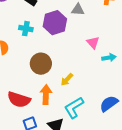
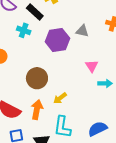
cyan cross: (26, 29) -> (24, 30), moved
cyan L-shape: (74, 108) -> (62, 127), turned -60

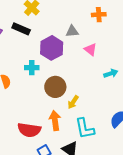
cyan cross: (24, 30) -> (32, 68), moved
pink triangle: (92, 66) -> (91, 49), moved
brown circle: (37, 78) -> (55, 87), moved

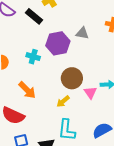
pink triangle: (91, 49) -> (90, 93), moved
brown circle: (55, 87) -> (72, 78), moved
orange arrow: (55, 120) -> (27, 90), moved, turned 126

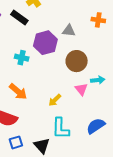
brown circle: (72, 78) -> (77, 61), moved

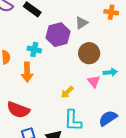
gray triangle: (69, 31) -> (82, 23), turned -40
orange arrow: (18, 92) -> (27, 72), moved, turned 48

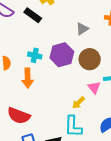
purple hexagon: (58, 35) -> (62, 55), moved
yellow arrow: (67, 92) -> (78, 103), moved

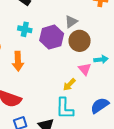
gray triangle: (82, 29) -> (71, 22), moved
cyan cross: (35, 55) -> (25, 29), moved

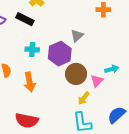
brown circle: (80, 41) -> (76, 74), moved
pink triangle: (85, 69) -> (97, 81), turned 32

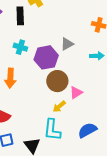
black rectangle: (25, 19) -> (20, 16), turned 48
cyan arrow: (112, 69) -> (97, 56), moved

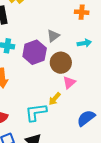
brown circle: (57, 81) -> (61, 63), moved
cyan L-shape: (52, 130) -> (36, 112), moved, turned 85

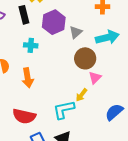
cyan arrow: (84, 43) -> (107, 37), size x1.6
purple hexagon: (35, 52) -> (54, 22), moved

